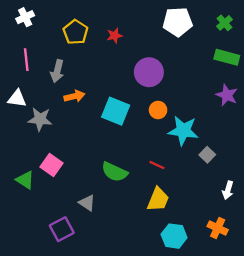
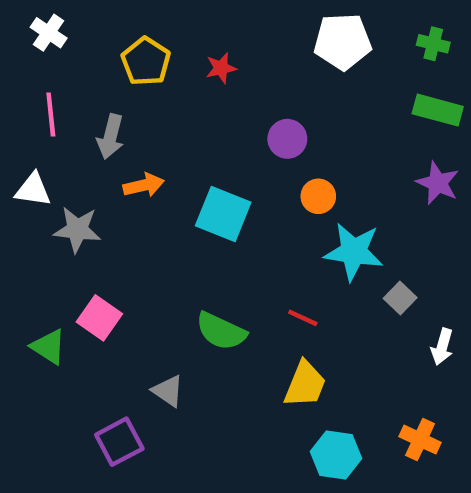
white cross: (25, 17) -> (49, 33), turned -30
green cross: (225, 23) -> (433, 44), turned -35
purple circle: (149, 72) -> (287, 139), size x0.7
orange circle: (158, 110) -> (318, 196), moved
white arrow: (228, 190) -> (442, 347), moved

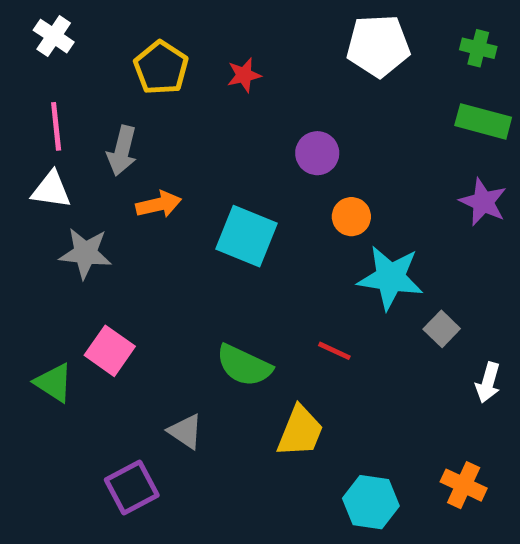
white triangle: (33, 190) -> (51, 190), moved
yellow trapezoid: (305, 384) -> (300, 431), moved

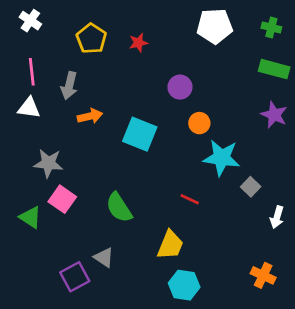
gray star: (85, 253) -> (48, 163), moved
green semicircle: (244, 365) -> (119, 208), moved, turned 32
gray triangle: (185, 431) -> (104, 257), moved
cyan hexagon: (371, 502) -> (184, 285), moved

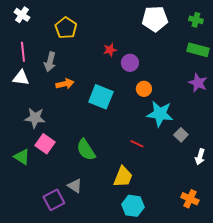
red star: (138, 43) -> (110, 50), moved

